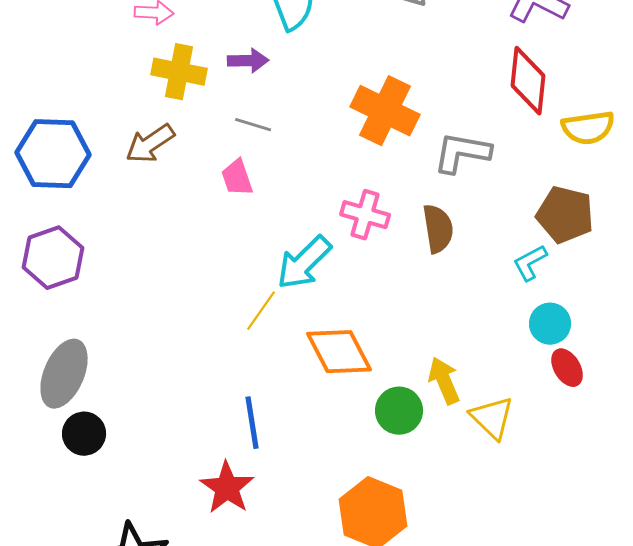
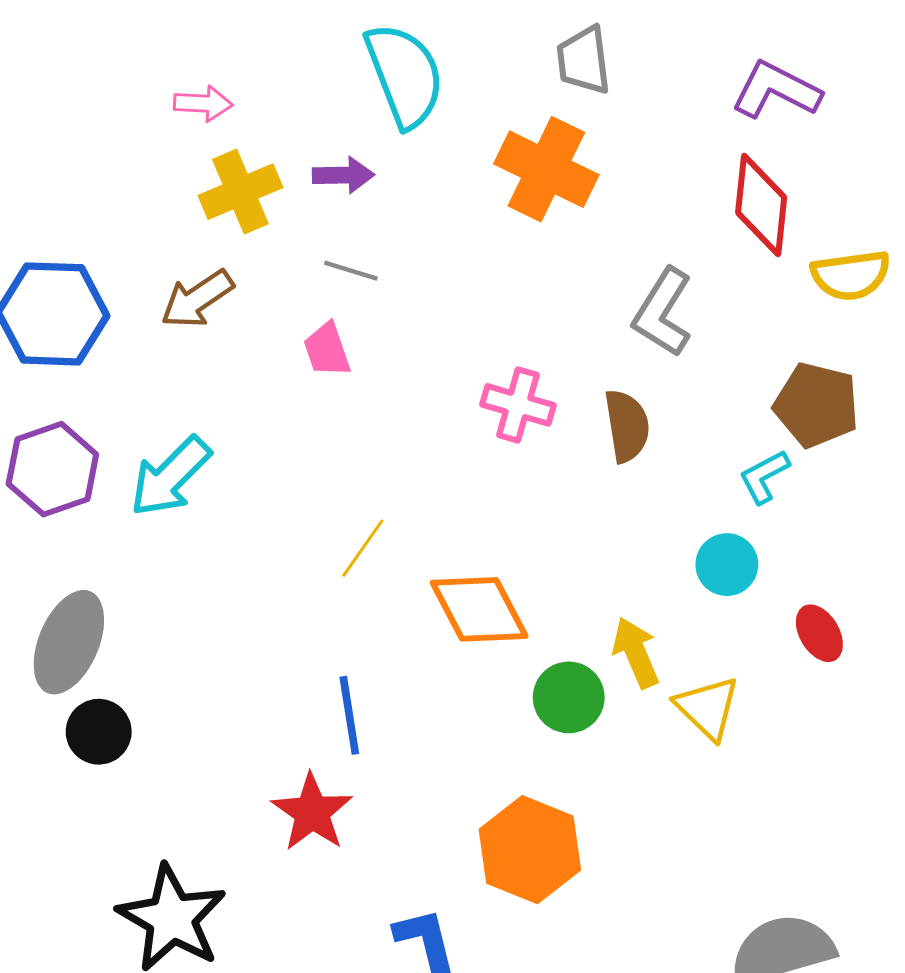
yellow cross: (179, 72) -> (240, 192), turned -34
orange cross: (385, 111) -> (546, 169), moved
gray L-shape: (462, 153) -> (663, 312), turned -68
cyan arrow: (304, 263) -> (170, 477), moved
cyan circle: (550, 324) -> (727, 565), moved

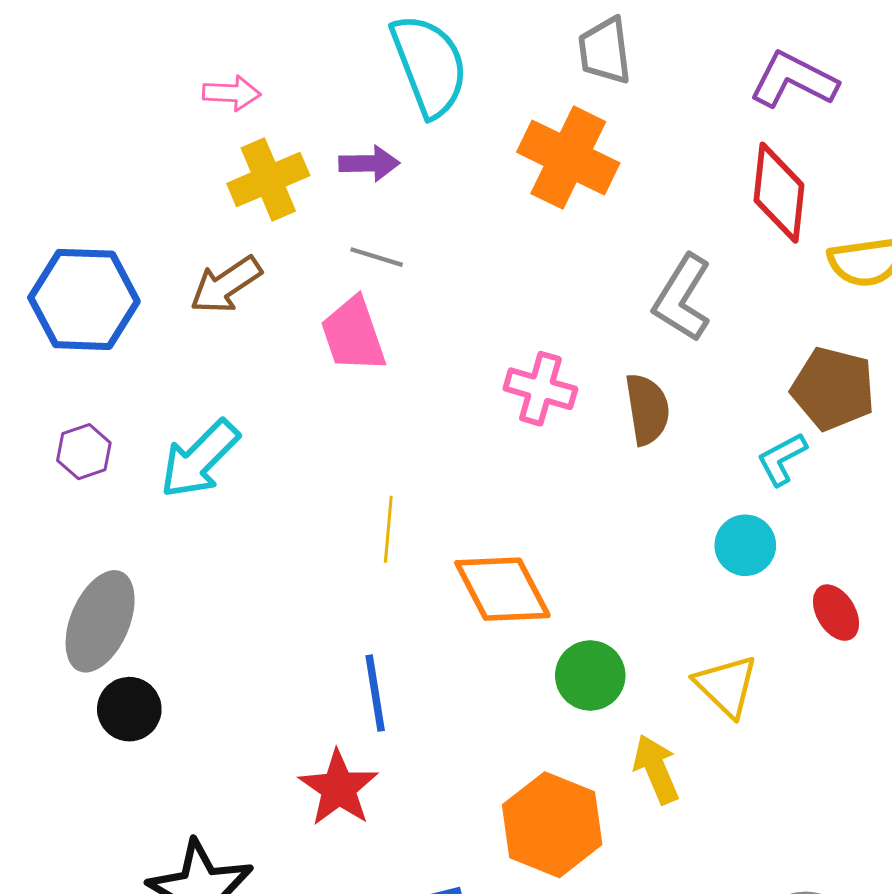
pink trapezoid: (327, 350) -> (353, 335), size x1.4
purple hexagon: (52, 469) -> (84, 452), size x0.6
yellow line: (363, 548) -> (388, 529), turned -30
yellow arrow: (636, 653) -> (656, 769), moved

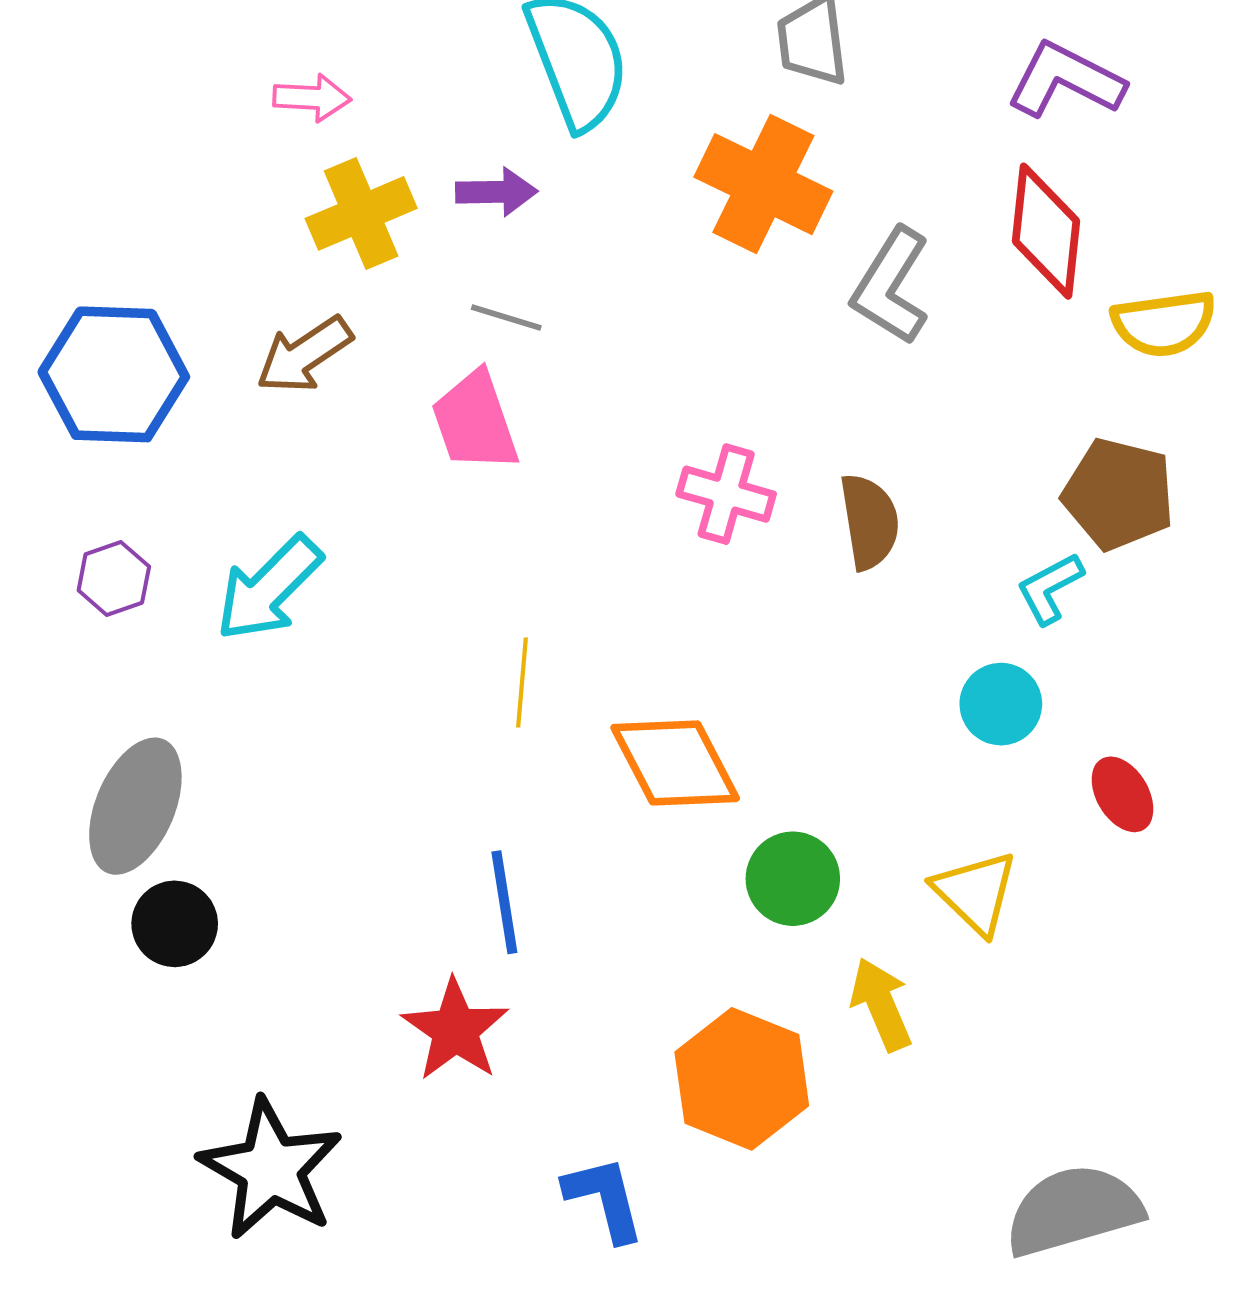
gray L-shape: (682, 298) -> (891, 286), moved

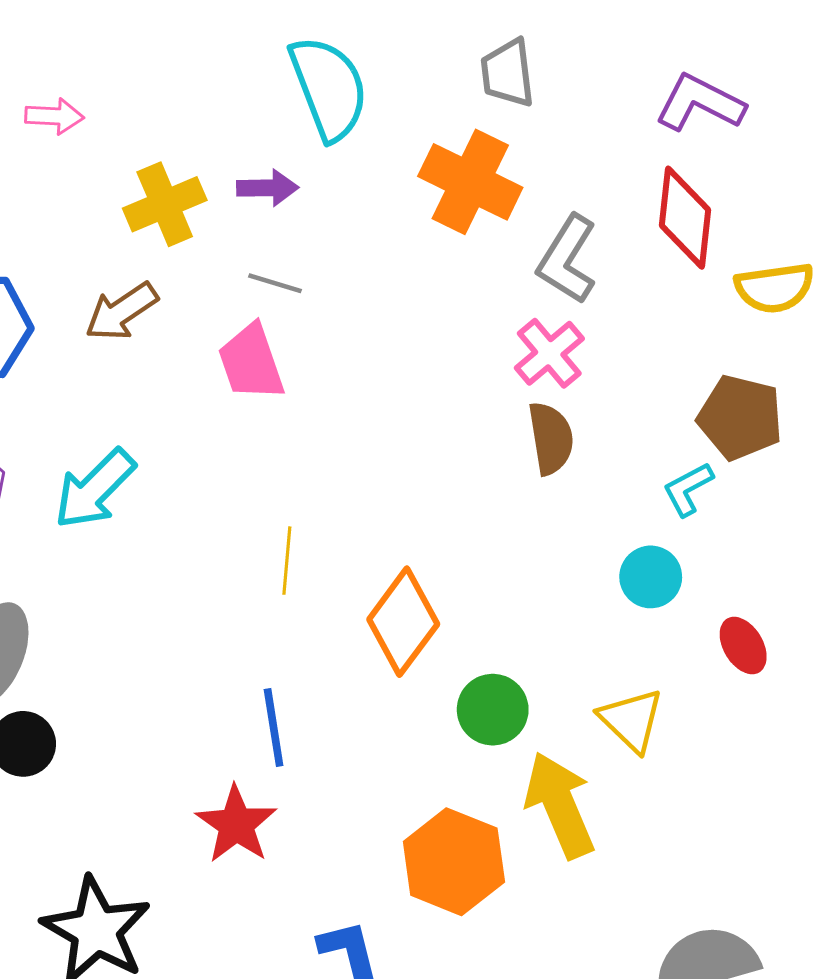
pink arrow: (312, 98) -> (54, 116), moved
pink cross: (726, 494) -> (549, 353), moved, turned 34
orange diamond: (675, 763) -> (403, 622), turned 64
yellow arrow: (881, 1004) -> (560, 805), size x1.5

